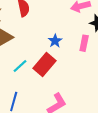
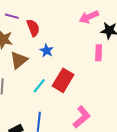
blue star: (55, 41) -> (47, 51), moved

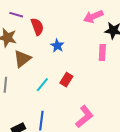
blue star: (47, 51) -> (57, 46), moved
red rectangle: (63, 80) -> (66, 80), size x0.6

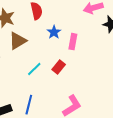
pink rectangle: (102, 53) -> (73, 42), moved

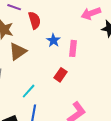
cyan line: (34, 69) -> (29, 91), moved

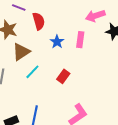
pink rectangle: (73, 48) -> (80, 40), moved
cyan line: (29, 91) -> (32, 72), moved

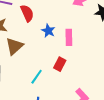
pink rectangle: (80, 40) -> (69, 37), moved
cyan line: (32, 72) -> (37, 77), moved

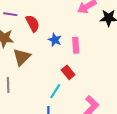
red rectangle: (60, 64) -> (68, 72), turned -64
cyan line: (37, 77) -> (55, 91), moved

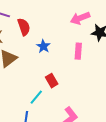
pink rectangle: (76, 45) -> (78, 51), moved

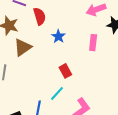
cyan line: (36, 97) -> (57, 93), moved

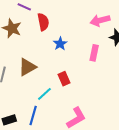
brown triangle: (23, 47) -> (27, 67), moved
cyan line: (57, 93) -> (44, 94), moved

